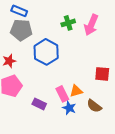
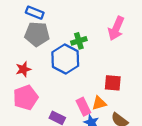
green cross: (68, 23) -> (79, 41), moved
red square: (102, 74) -> (113, 83), moved

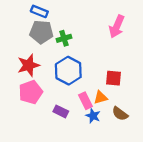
green cross: (79, 41) -> (64, 38), moved
blue hexagon: (65, 59) -> (68, 71), moved
red star: (23, 69) -> (29, 65), size x1.5

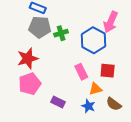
blue hexagon: (68, 71) -> (93, 40), moved
pink rectangle: (86, 101) -> (81, 72), moved

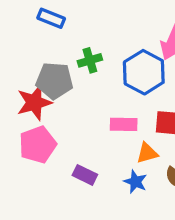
gray pentagon: (40, 27) -> (54, 81), moved
pink rectangle: (81, 72) -> (124, 124), turned -63

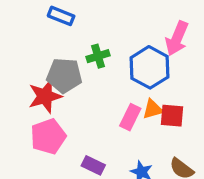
pink rectangle: (124, 124) -> (130, 117), turned -65
orange triangle: (147, 153) -> (153, 109), moved

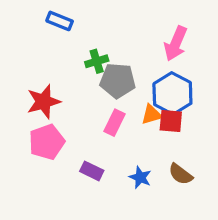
blue hexagon: (149, 67) -> (172, 94), moved
gray pentagon: (64, 75) -> (118, 81), moved
pink rectangle: (130, 117) -> (114, 123), moved

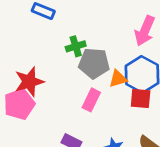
orange triangle: (152, 114) -> (118, 79), moved
pink pentagon: (47, 142) -> (19, 104), moved

